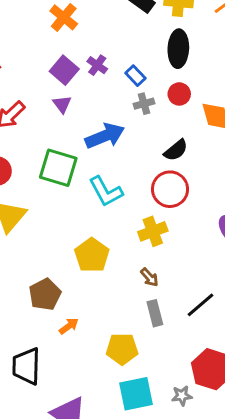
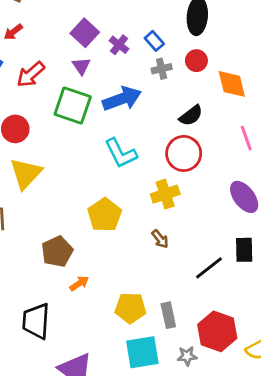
purple cross: (97, 65) -> (119, 45), moved
green square: (58, 168) -> (73, 106), moved
gray rectangle: (155, 313) -> (168, 315), moved

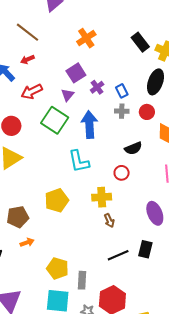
blue arrow: (122, 99) -> (89, 124), turned -88
red circle: (184, 153) -> (122, 173), size x0.6
brown arrow: (160, 239) -> (109, 221), moved

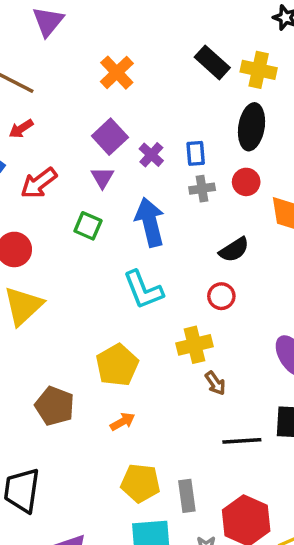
blue rectangle: (122, 91) -> (196, 153), turned 32
green square: (55, 120) -> (88, 226), size x0.6
brown pentagon: (18, 217) -> (55, 406), turned -30
orange arrow: (27, 242) -> (122, 422), moved
black line: (118, 255) -> (242, 441), turned 30

